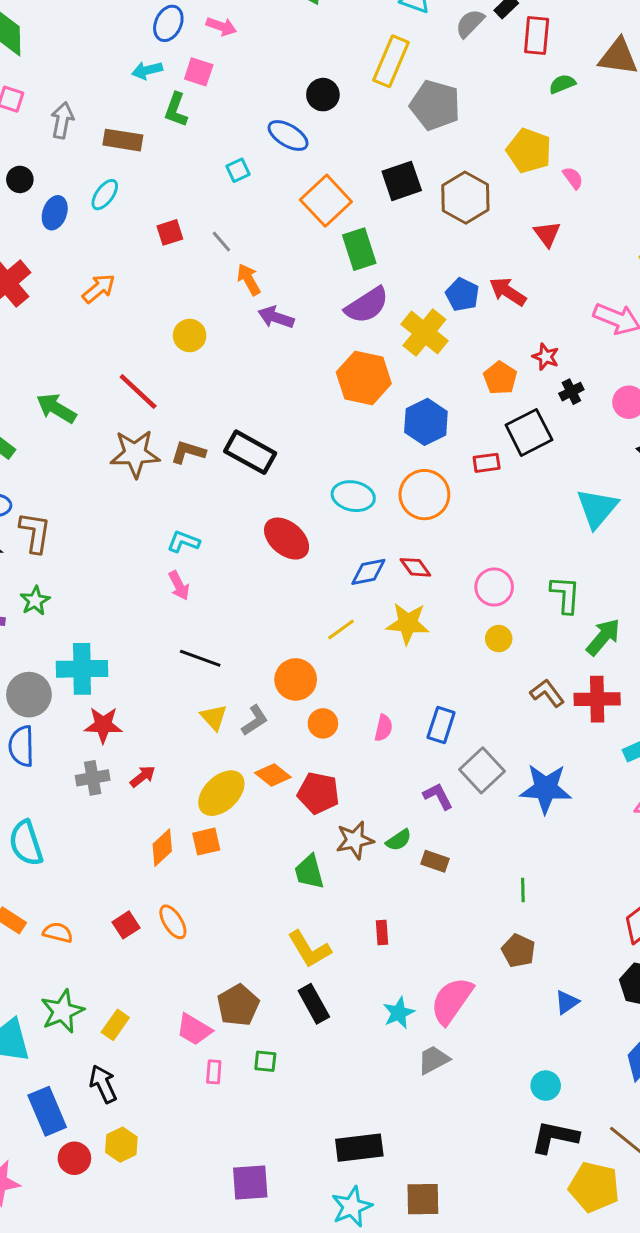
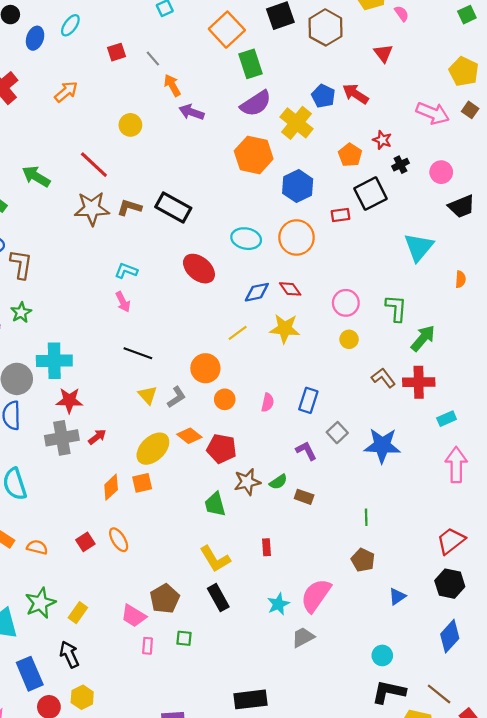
gray square: (482, 770) -> (337, 433), size x0.7
gray cross: (93, 778) -> (62, 438), size x1.4

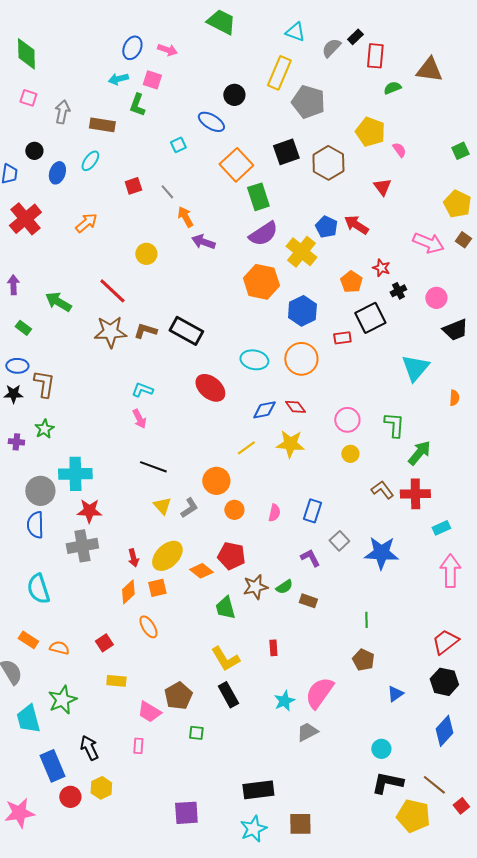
orange diamond: (189, 436) -> (201, 571), moved
red arrow: (97, 437) -> (133, 558), moved, turned 114
orange ellipse: (119, 540) -> (148, 627), moved
yellow rectangle: (78, 613) -> (116, 681), moved, turned 60
pink rectangle: (148, 646) -> (138, 746), moved

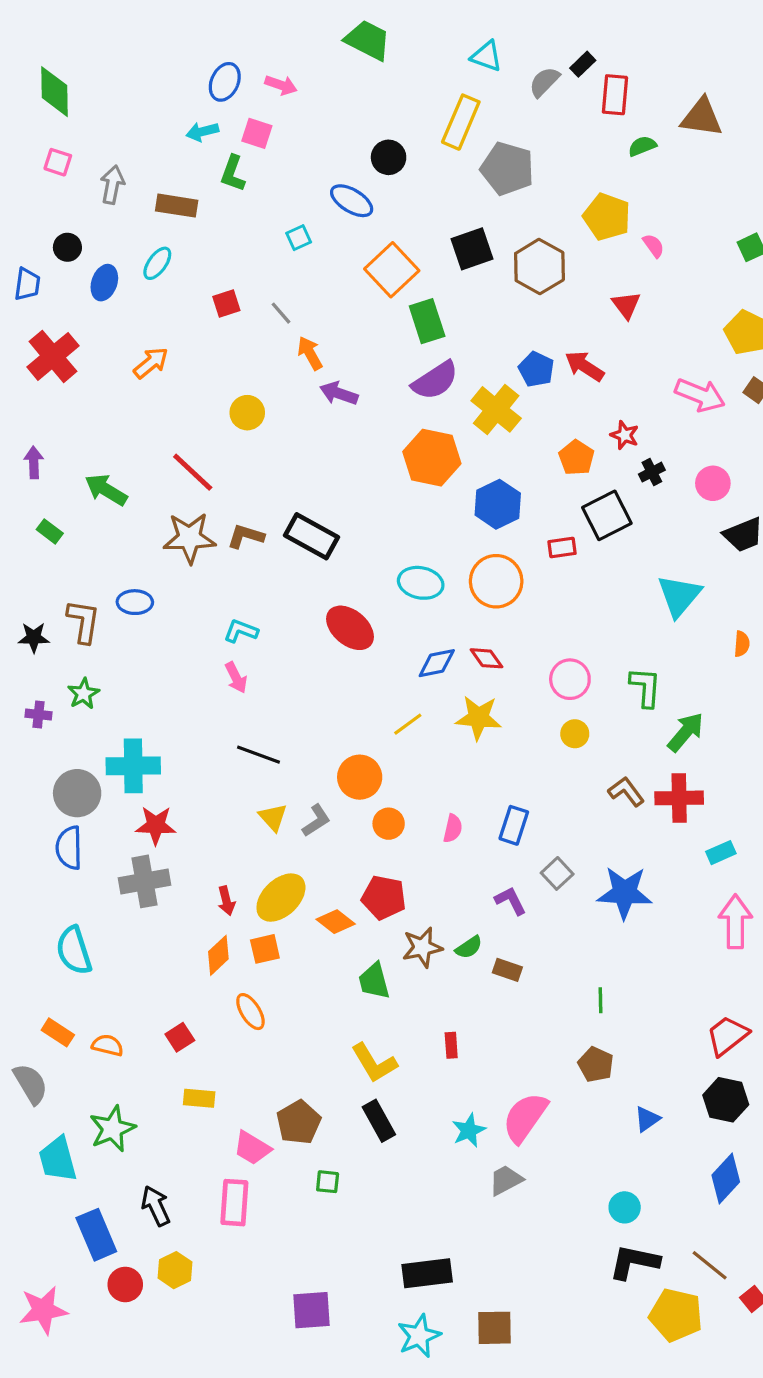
blue ellipse: (17, 366) -> (135, 602), moved
pink rectangle: (138, 746) -> (234, 1203), size x1.8

